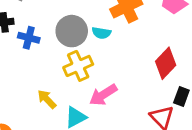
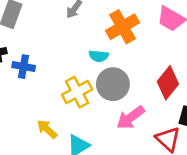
gray circle: (72, 31) -> (113, 84), moved
pink arrow: (103, 95) -> (130, 118), moved

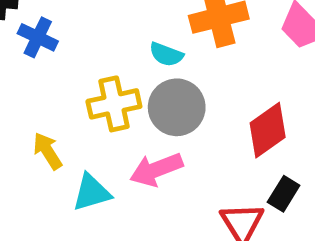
pink arrow: (130, 118) -> (156, 170), moved

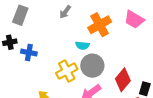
red diamond: (268, 130) -> (123, 80), moved

